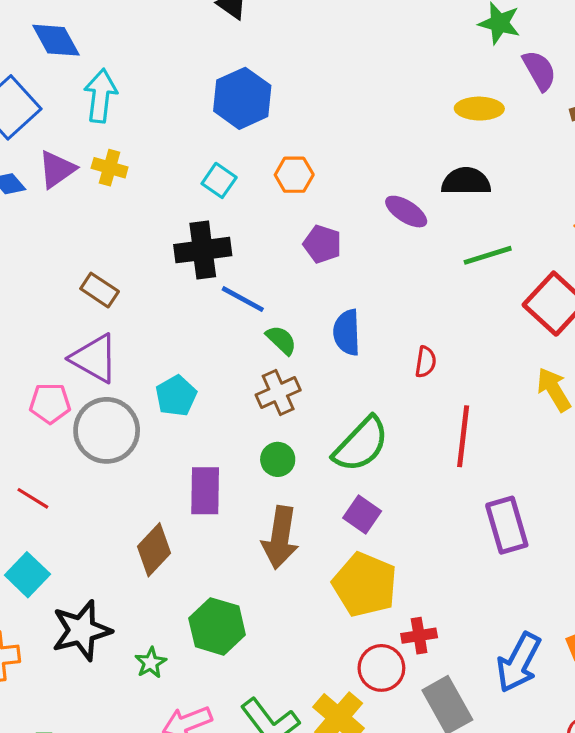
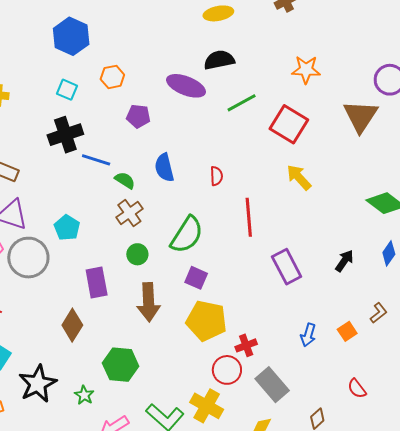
purple ellipse: (406, 212) -> (186, 86), size x1.4
blue arrow: (519, 662) -> (308, 335), moved, size x0.6

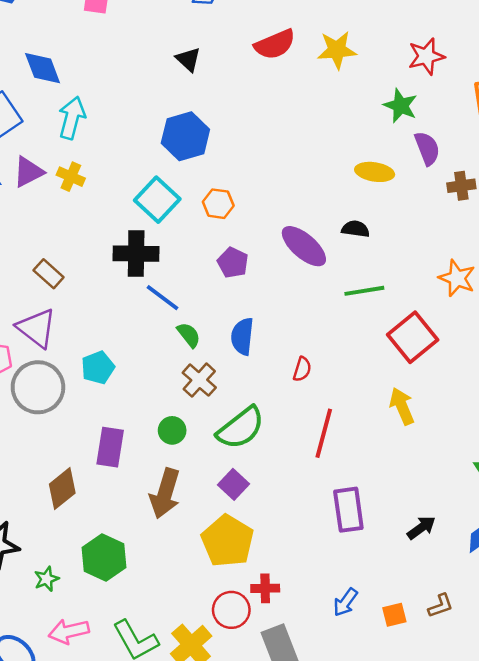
black semicircle: (219, 60) -> (355, 229), size x0.7
cyan square: (67, 90) -> (157, 200), size x1.6
brown cross: (129, 213) -> (199, 380), moved, turned -32

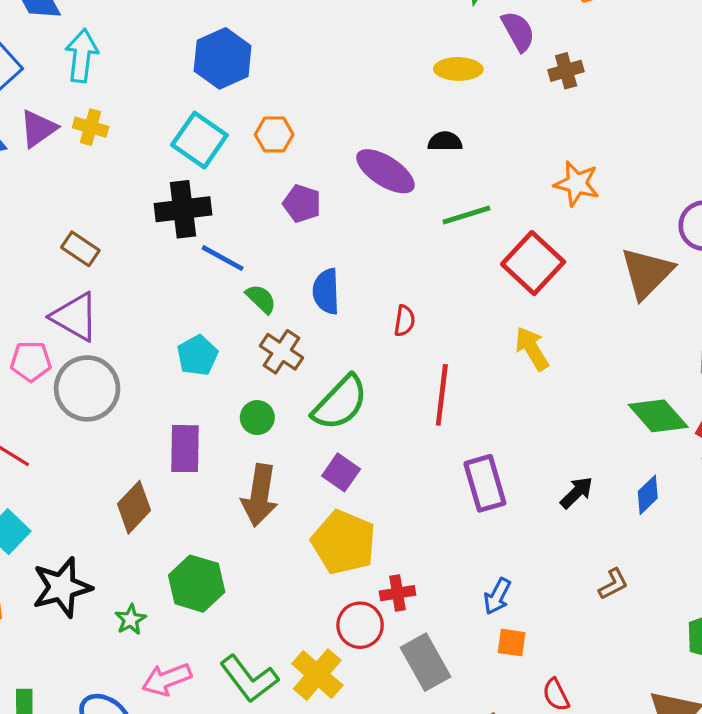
cyan pentagon: (98, 368) -> (197, 355), moved
orange square: (394, 615) -> (512, 643), moved, turned 30

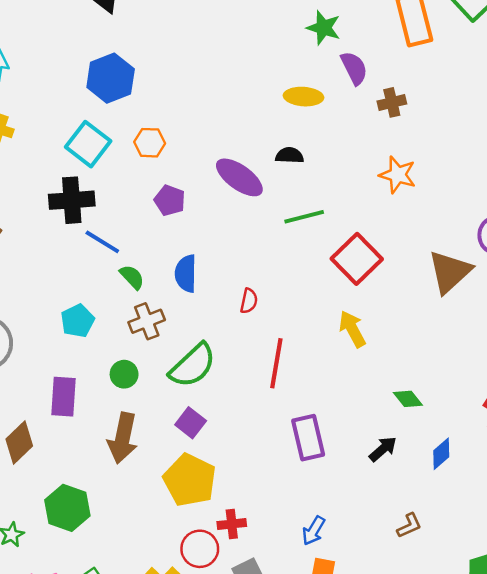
orange star: (577, 184) -> (398, 175), moved
brown cross: (282, 352) -> (147, 321), turned 32
green diamond: (658, 416) -> (408, 399), moved, size x0.6

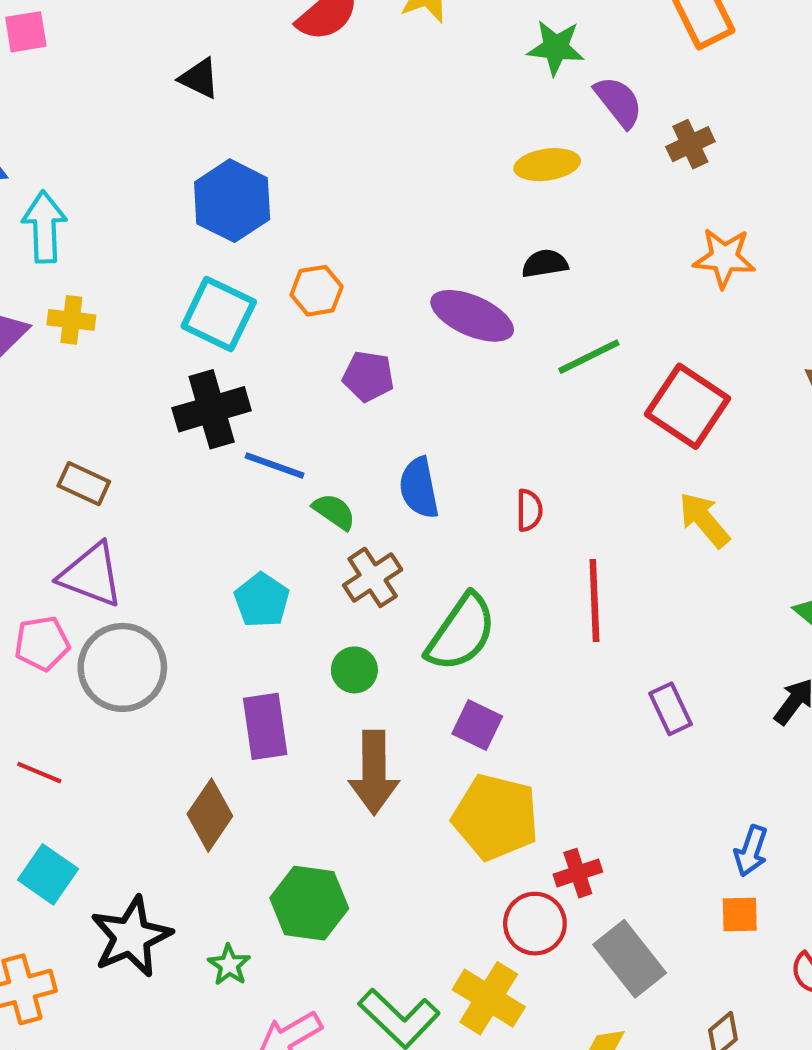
purple rectangle: (308, 438) -> (671, 709), size x0.7
blue arrow: (314, 531) -> (751, 851), moved

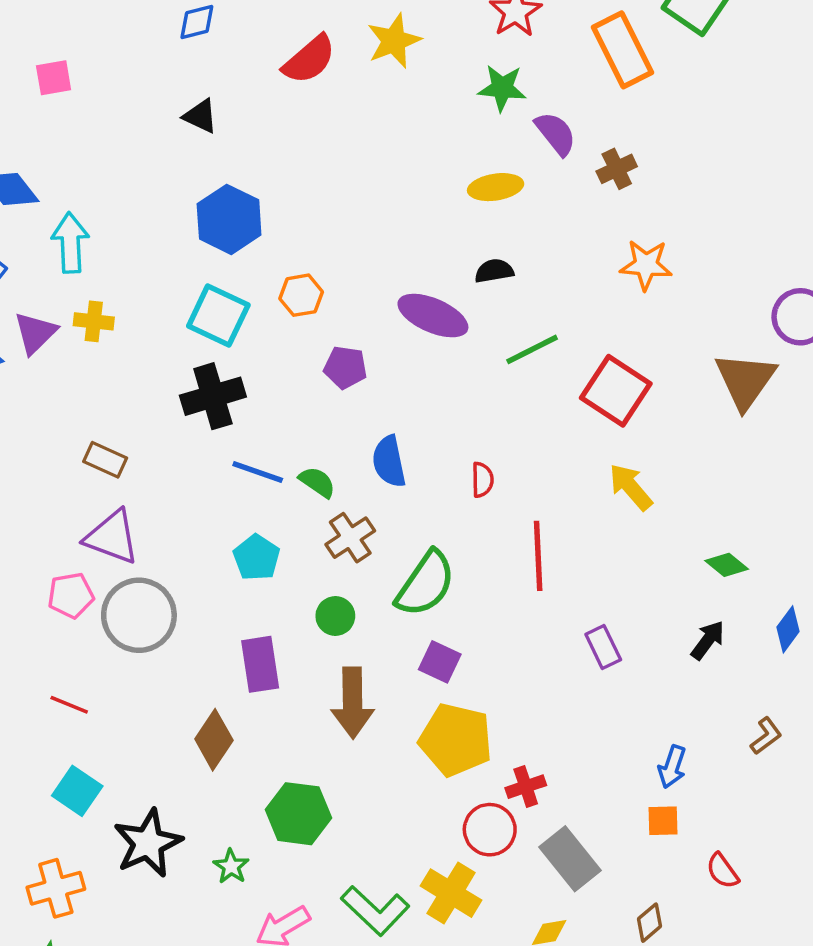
blue line: (275, 466) -> (258, 472), moved

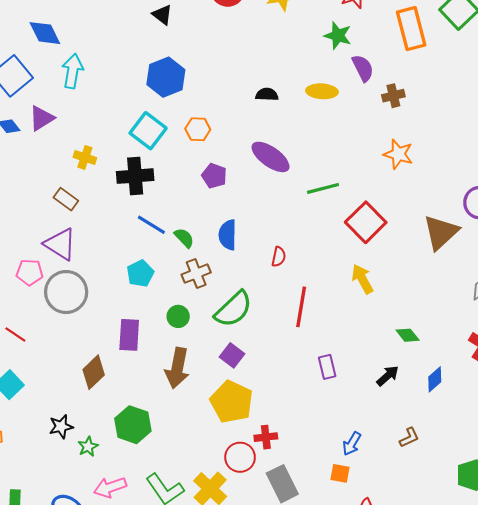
black semicircle: (494, 271) -> (267, 94), moved
yellow cross: (94, 321) -> (85, 157), moved
black star: (148, 843) -> (61, 427), moved, size x0.6

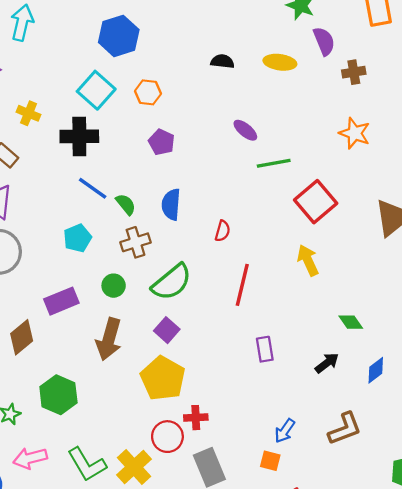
purple ellipse: (271, 157) -> (245, 130), moved, size x0.6
purple rectangle: (129, 335) -> (61, 301), turned 60
brown L-shape: (409, 438) -> (345, 429), size x1.6

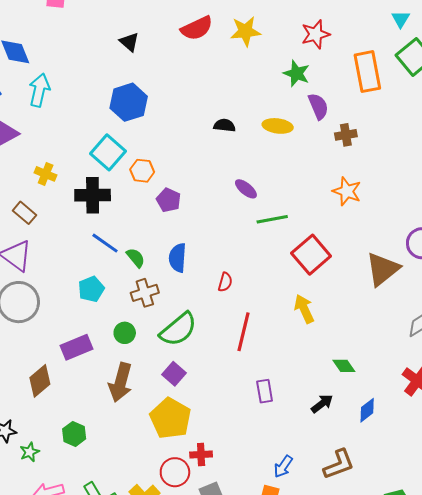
orange hexagon: (148, 92) -> (142, 171), moved
green hexagon: (58, 395) -> (74, 434), size x0.7

